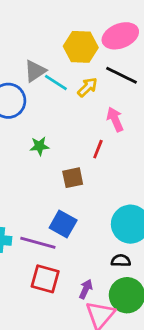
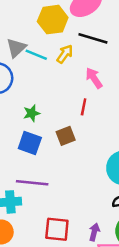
blue square: (63, 224) -> (30, 143), moved
purple line: (38, 243) -> (32, 183), moved

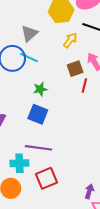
cyan line: (36, 55) -> (29, 58), moved
brown square: (66, 136) -> (75, 69), moved
red square: (57, 229) -> (46, 178), moved, turned -30

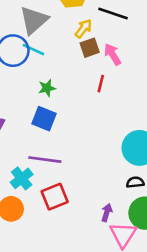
gray triangle: (29, 33) -> (34, 20), size x1.4
brown square: (75, 69) -> (90, 48), moved
cyan cross: (19, 163) -> (22, 178), turned -36

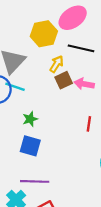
pink arrow: (113, 54) -> (84, 84), turned -42
red line: (101, 84) -> (89, 124), moved

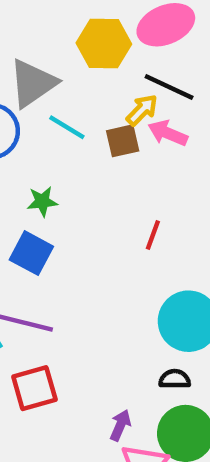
yellow arrow: (57, 64) -> (142, 110), moved
pink arrow: (84, 84) -> (168, 133), moved
cyan line: (15, 87) -> (67, 127), moved

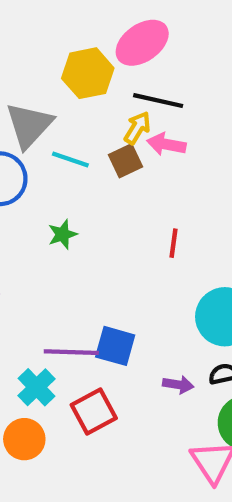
blue square: (31, 253) -> (115, 346), moved
purple arrow: (120, 425) -> (178, 385), moved, turned 88

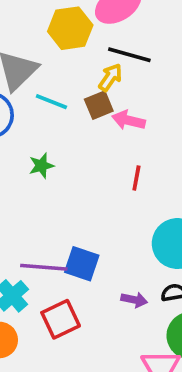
pink arrow: (166, 144) -> (129, 120), moved

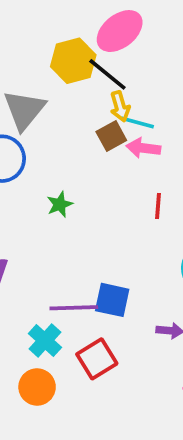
black line: (129, 55) -> (107, 74), moved, turned 30
yellow arrow: (110, 77) -> (120, 106), turned 136
cyan line: (51, 102) -> (138, 123), moved

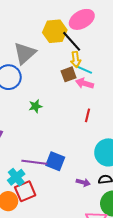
red square: (97, 359) -> (25, 191), moved

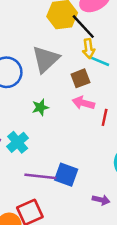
gray triangle: (25, 53) -> (46, 59), moved
brown square: (69, 74) -> (80, 78), moved
pink arrow: (85, 83) -> (83, 103), moved
cyan cross: (16, 177) -> (18, 142), moved

